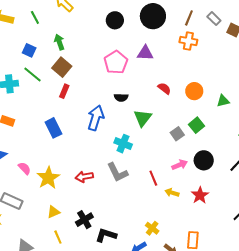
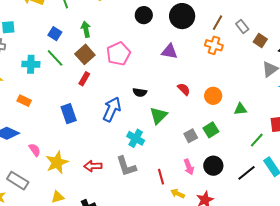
pink pentagon: (116, 62) -> (119, 54), moved
pink arrow: (180, 165) -> (189, 167), turned 84

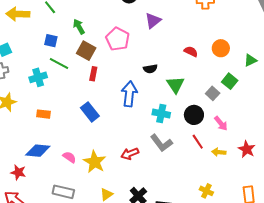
purple triangle: (169, 52) -> (153, 21), moved, turned -30
green triangle: (240, 109) -> (250, 60), moved
black circle: (213, 166) -> (194, 115), moved

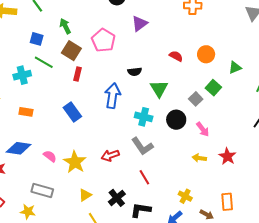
red line: (198, 142) -> (144, 177), moved

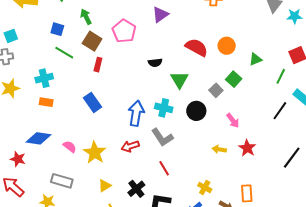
red semicircle: (176, 56) -> (197, 47), size x1.6
cyan cross: (22, 75) -> (44, 78), moved
blue arrow: (113, 96) -> (136, 113), moved
pink arrow: (203, 129) -> (233, 121), moved

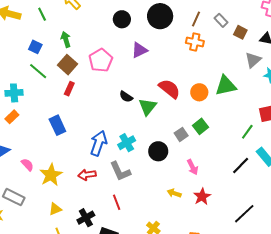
green triangle: (255, 59) -> (226, 86), moved, size x1.6
black semicircle: (155, 63) -> (126, 97), turned 32
green triangle: (179, 80) -> (147, 107), moved
orange rectangle: (46, 102) -> (12, 117), turned -64
cyan cross: (164, 108) -> (127, 143), turned 36

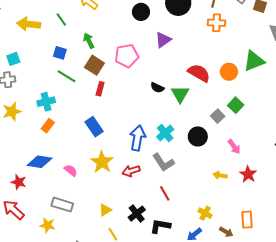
pink pentagon: (101, 60) -> (127, 56), turned 30
yellow star: (51, 175) -> (102, 162), moved

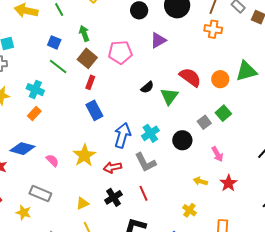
black semicircle: (157, 88) -> (147, 87), turned -72
cyan cross: (46, 102) -> (35, 90), turned 30
blue rectangle: (94, 127) -> (94, 110), moved
yellow cross: (205, 213) -> (189, 210), moved
black cross: (137, 214) -> (113, 197), moved

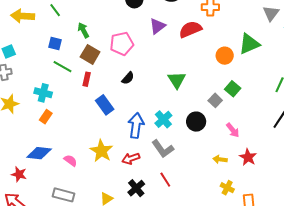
red semicircle: (190, 77) -> (190, 29), moved, turned -50
red rectangle: (90, 82) -> (87, 79), moved
black semicircle: (147, 87) -> (128, 78), moved
yellow cross: (189, 210) -> (227, 188), moved

